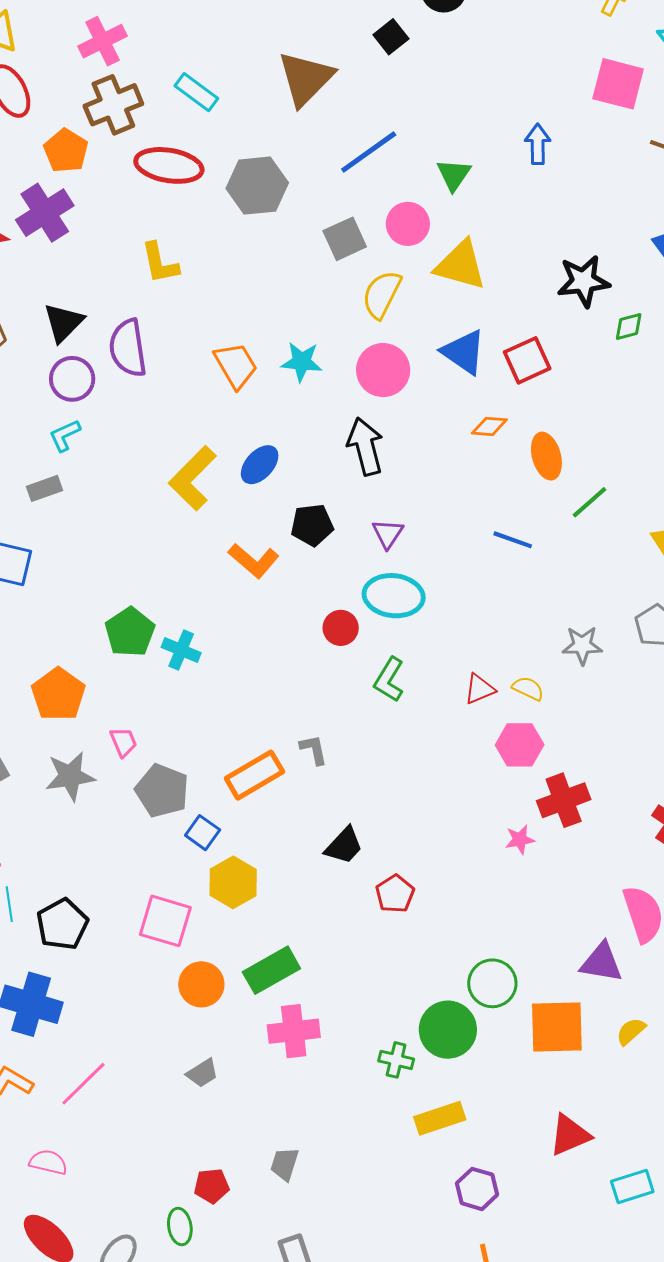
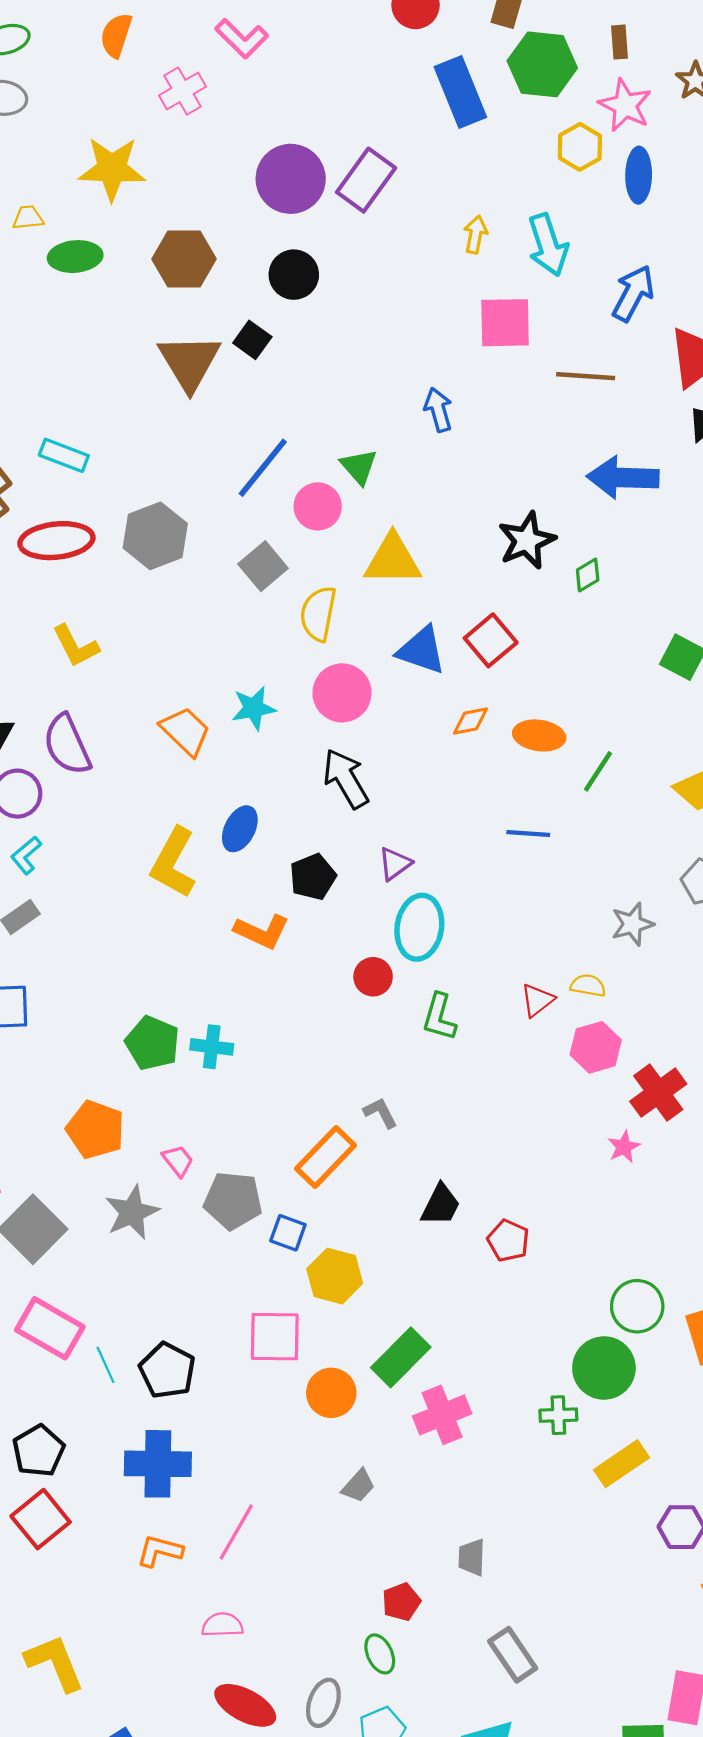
brown triangle: (306, 78) -> (189, 362), moved
pink circle: (408, 224) -> (318, 506), moved
orange ellipse: (546, 456) -> (539, 735), turned -51
purple triangle: (388, 534) -> (395, 864), turned 36
cyan ellipse: (394, 596) -> (419, 927), turned -72

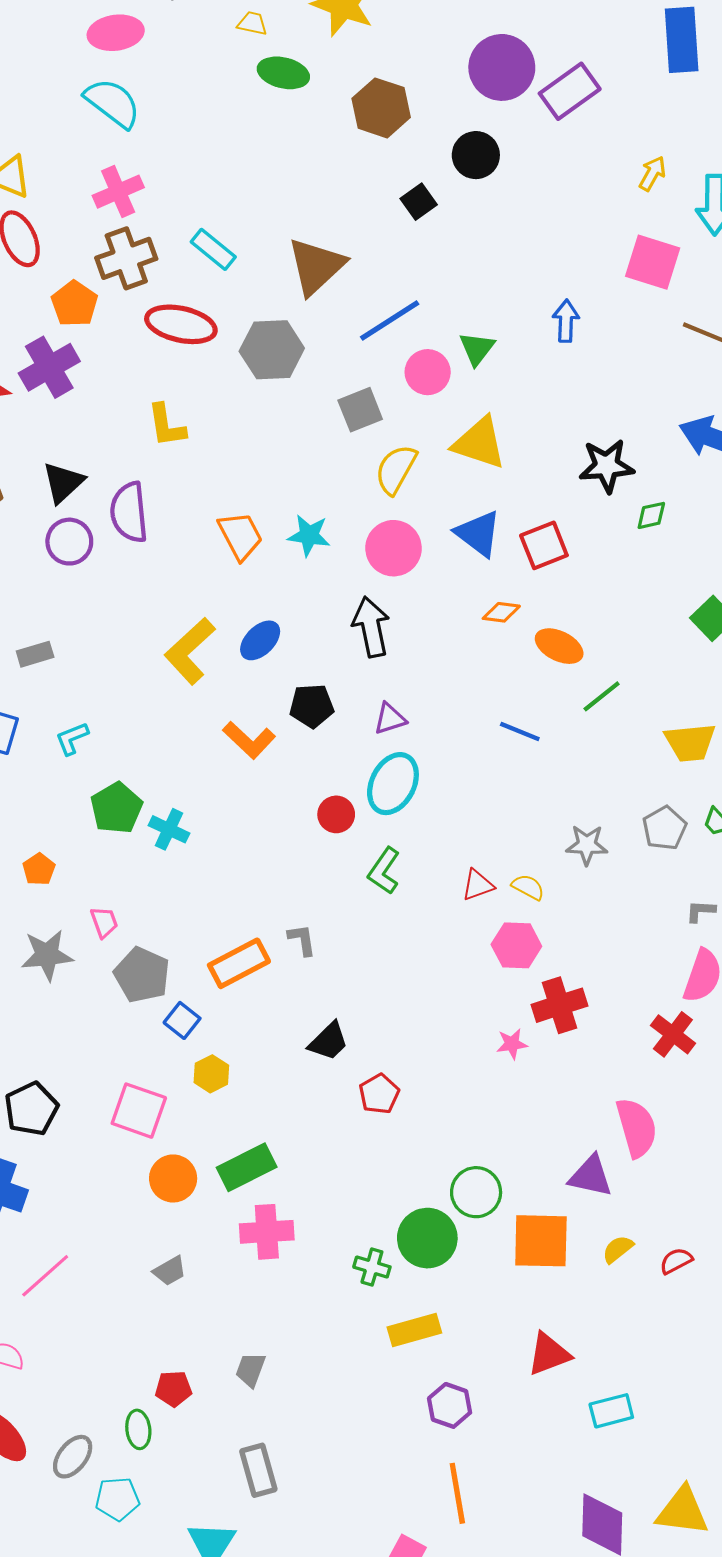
brown triangle: (189, 362) -> (316, 266), moved
cyan L-shape: (26, 855) -> (72, 738), moved
orange pentagon: (95, 1130) -> (39, 869), size x0.6
yellow hexagon: (335, 1276) -> (211, 1074), size x0.7

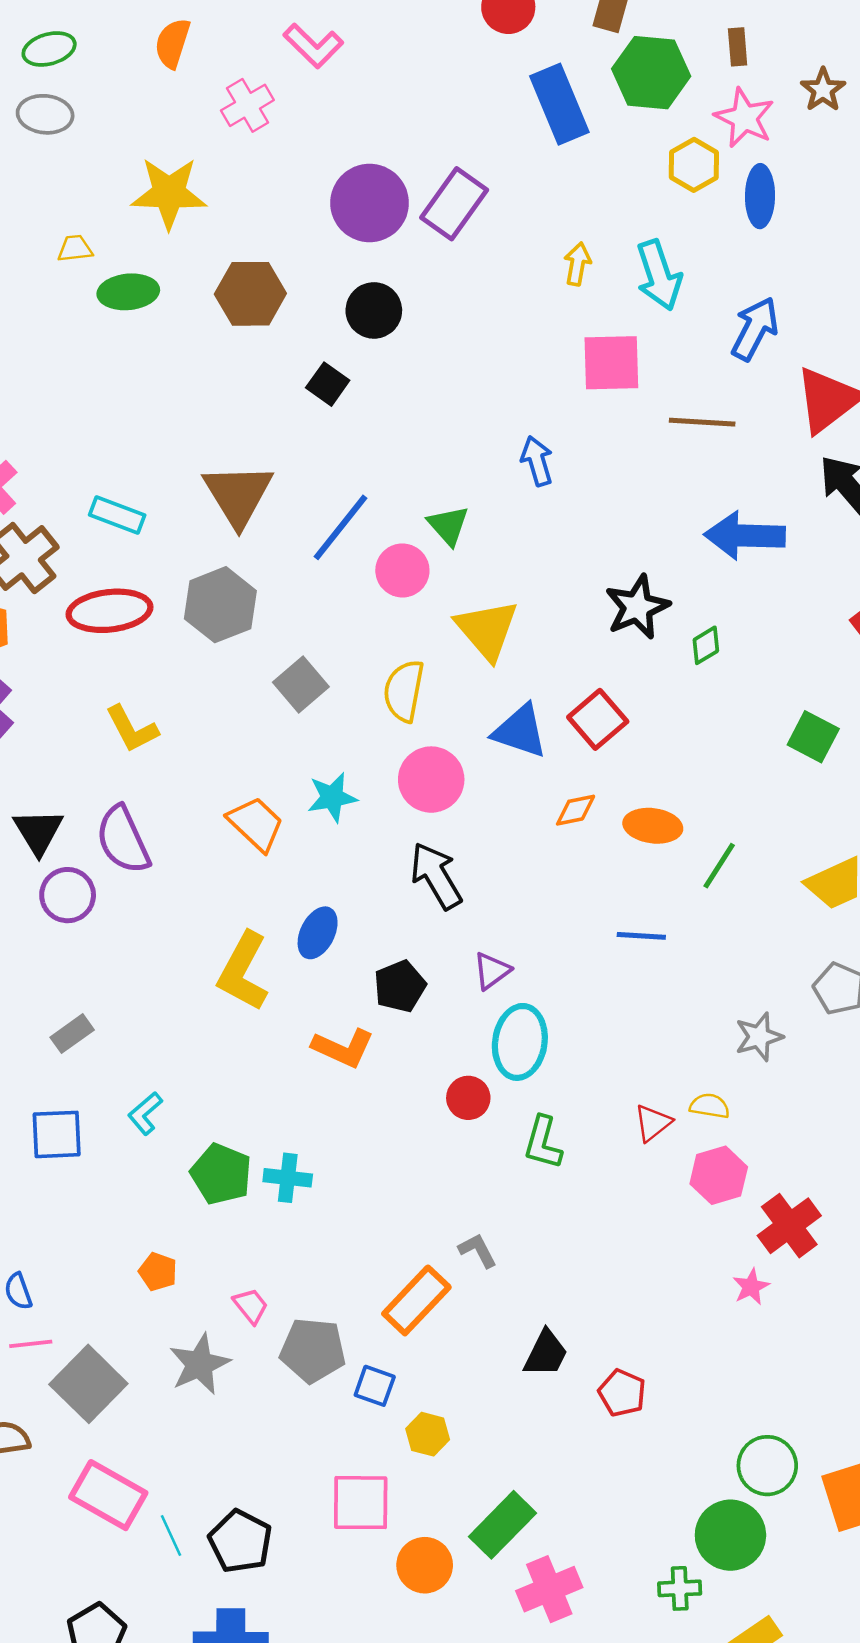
gray square: (360, 410) -> (301, 684), moved
yellow triangle: (479, 443) -> (487, 630), turned 50

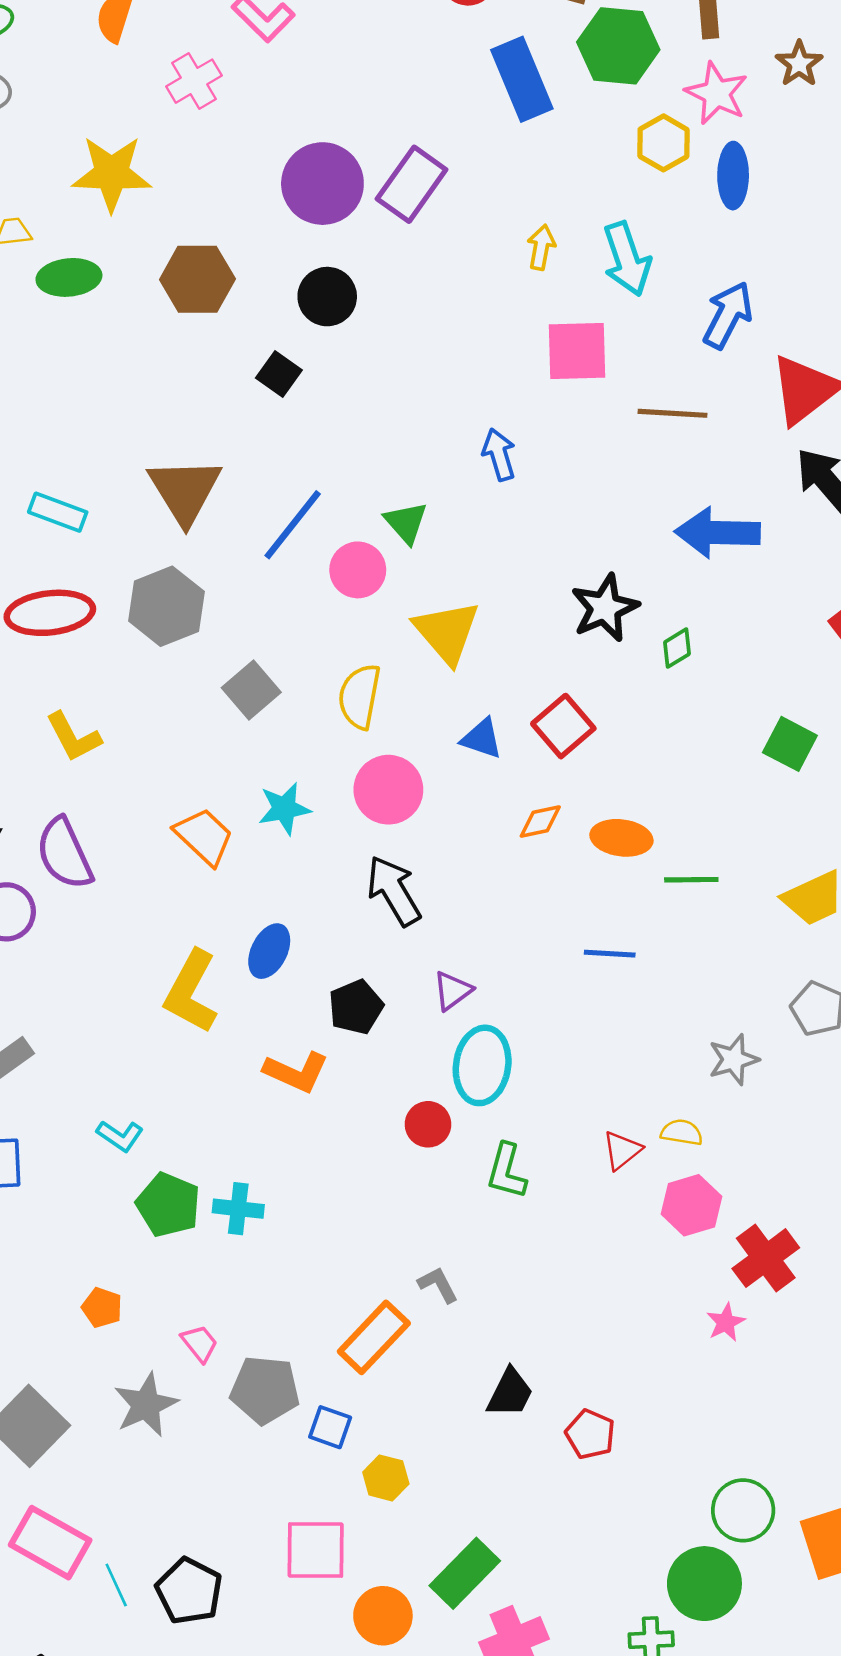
blue triangle: (520, 731) -> (482, 739), size x0.7
green line: (719, 866) -> (691, 880), turned 57
cyan L-shape: (145, 1113) -> (120, 1136), moved, turned -105

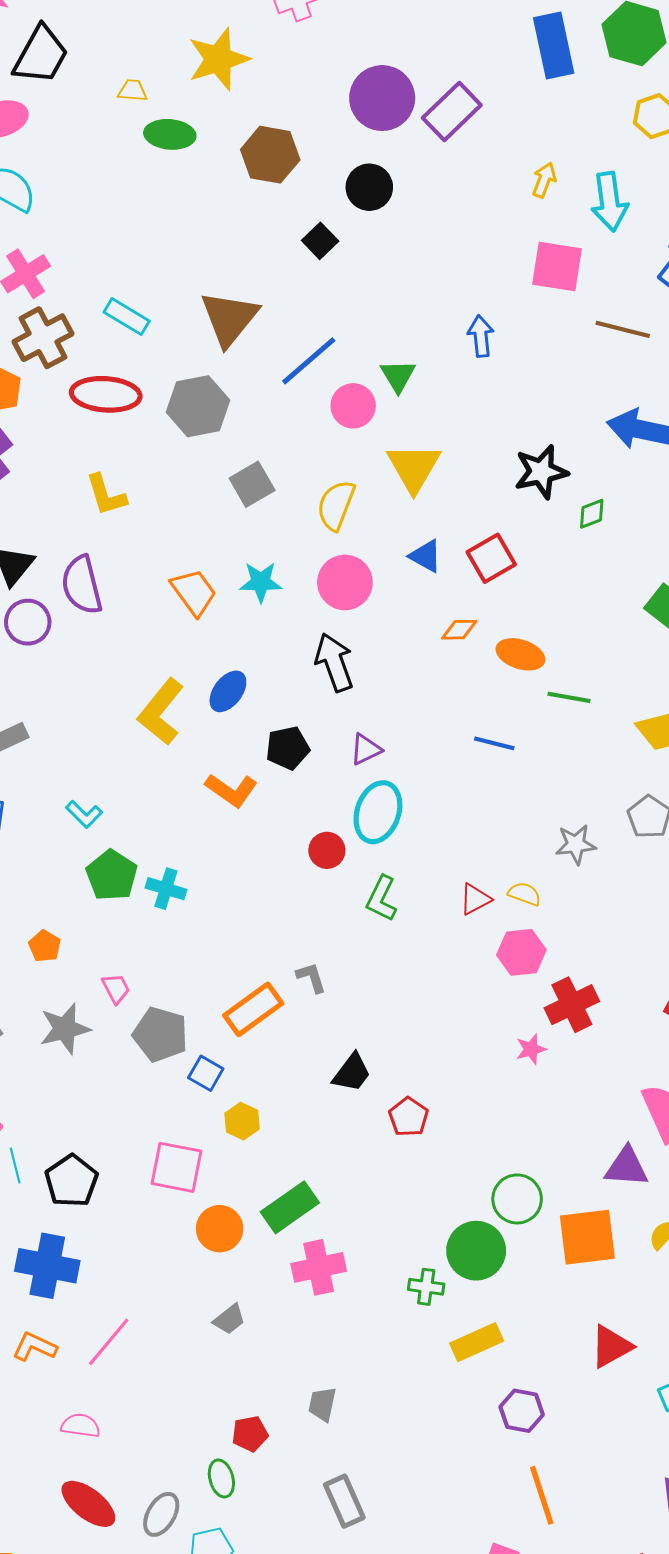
yellow star: (112, 173) -> (218, 59), turned -30

